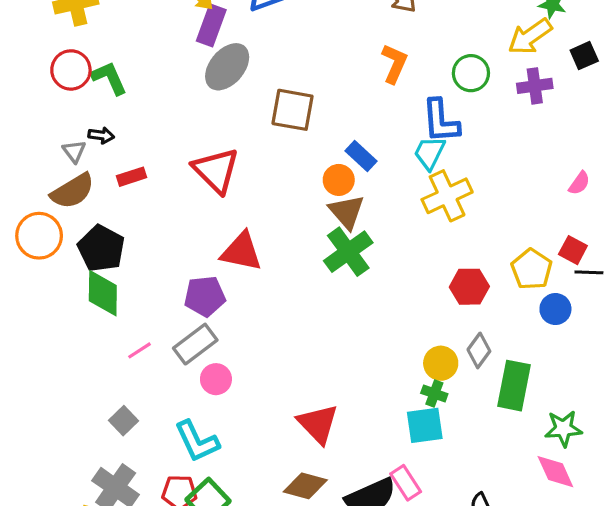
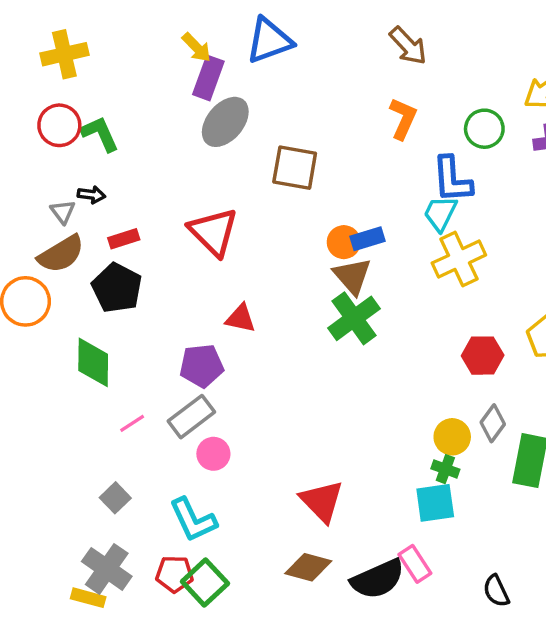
blue rectangle: (361, 156) -> (367, 239), moved, turned -60
black pentagon: (101, 248) -> (117, 288), moved
red triangle: (241, 252) -> (241, 318), size x0.7

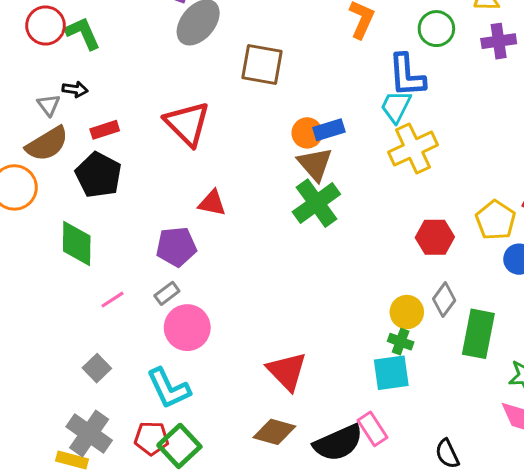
gray rectangle: (191, 417) -> (167, 293), size x0.6
pink circle: (213, 454) -> (187, 328), size x1.5

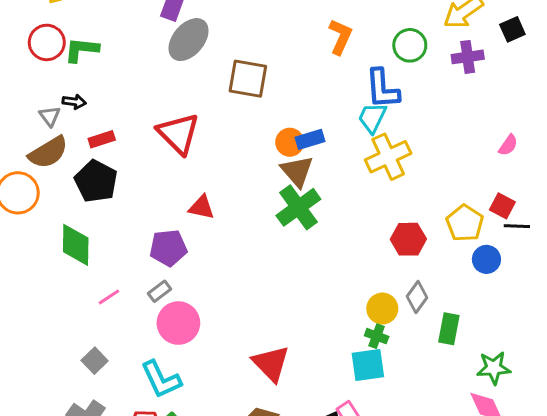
green L-shape: (83, 33) -> (81, 50), turned -60
green rectangle: (478, 334) -> (449, 329), size x0.7

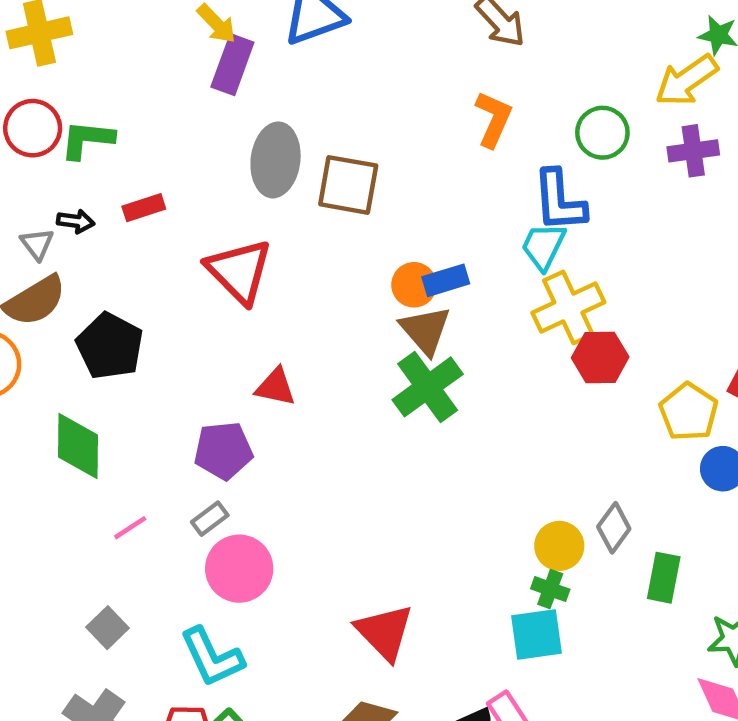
gray ellipse: (189, 40) -> (276, 160), moved, turned -33
red rectangle: (102, 139) -> (144, 208), moved
red hexagon: (408, 239) -> (600, 357), moved

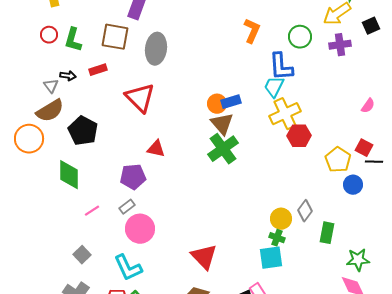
red circle: (33, 128) -> (49, 35), size x0.7
green L-shape: (87, 140) -> (73, 40), turned -80
brown square: (348, 185) -> (115, 37), moved

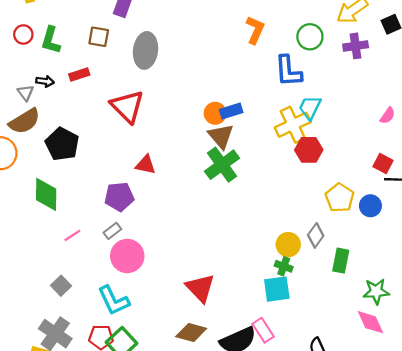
brown square: (115, 37) -> (99, 37), size x0.7
cyan trapezoid: (274, 87) -> (310, 108), moved
yellow pentagon: (338, 160) -> (340, 198), moved

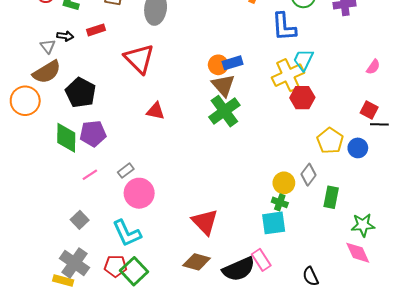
purple pentagon: (119, 197) -> (93, 134), moved

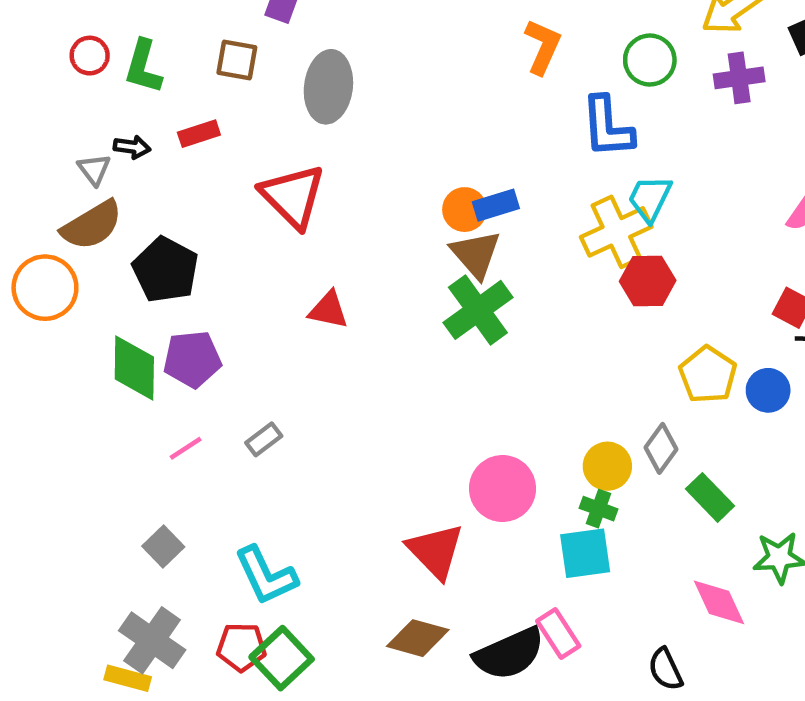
pink circle: (139, 193) -> (503, 489), moved
green rectangle: (331, 197) -> (710, 497), turned -55
pink diamond: (358, 253) -> (719, 602), moved

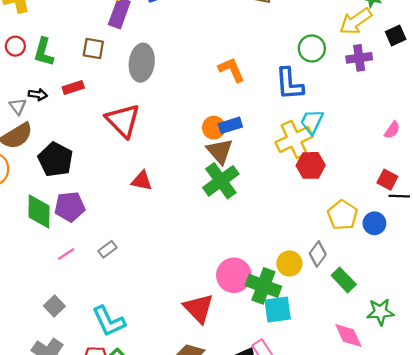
orange L-shape: (543, 47) -> (232, 70), moved, turned -48
green cross: (598, 509) -> (263, 286), moved, size x1.8

